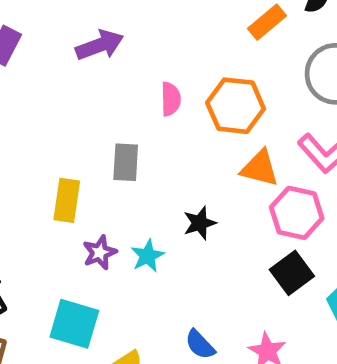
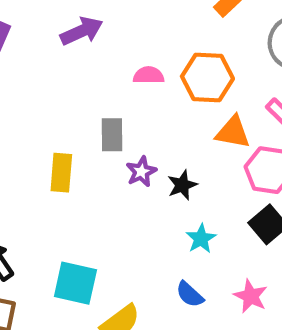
pink semicircle: (171, 99) -> (149, 75), turned -84
purple star: (100, 253) -> (141, 172), moved
cyan star: (148, 256) -> (201, 239), moved

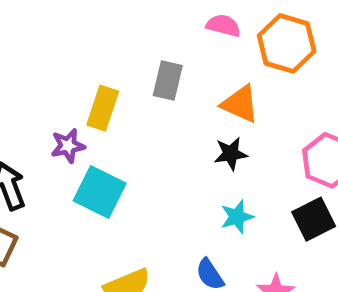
orange triangle: (233, 132) -> (240, 104), moved
purple star: (141, 172) -> (68, 146), moved
cyan square: (75, 283) -> (100, 192), moved

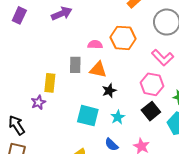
pink semicircle: (223, 26) -> (95, 45), moved
orange triangle: (240, 104) -> (98, 70), moved
cyan square: (100, 192) -> (88, 116), moved

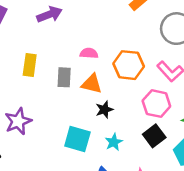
orange hexagon: (123, 38) -> (129, 65), moved
yellow rectangle: (50, 83) -> (30, 65), moved
purple star: (38, 102) -> (18, 121), size x1.5

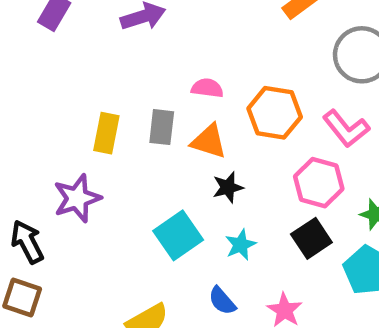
yellow rectangle: (30, 65) -> (106, 133), moved
cyan square: (77, 139) -> (178, 235), turned 36

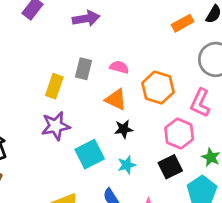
gray rectangle: (162, 127) -> (84, 69), moved
pink L-shape: (346, 129) -> (200, 103), turned 56
purple star: (77, 198) -> (56, 126), moved

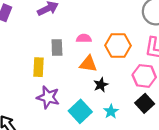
purple star: (56, 126) -> (48, 97), turned -30

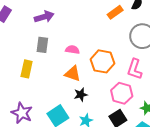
gray rectangle: (57, 47) -> (42, 45), moved
purple star: (48, 97) -> (22, 113), moved

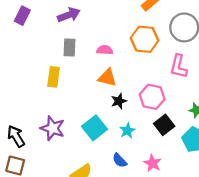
orange hexagon: (103, 61) -> (145, 39), moved
pink hexagon: (122, 93) -> (152, 97), moved

